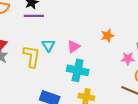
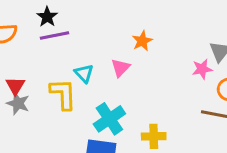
orange star: (107, 36) -> (142, 41), moved
cyan cross: (78, 70) -> (109, 119), moved, turned -35

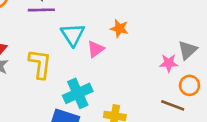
orange star: (142, 41) -> (119, 28), turned 30
cyan triangle: (84, 73) -> (73, 35), moved, size x1.4

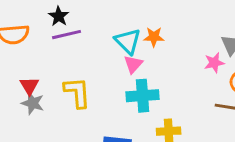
cyan triangle: (73, 35) -> (128, 41), moved
cyan cross: (78, 93) -> (143, 96), moved, turned 32

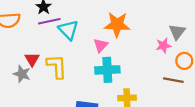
orange star: (154, 37) -> (117, 24), size x1.6
cyan triangle: (128, 41) -> (68, 30), moved
red triangle: (29, 86) -> (32, 59), moved

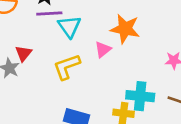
yellow L-shape: (57, 66) -> (67, 67), moved, turned -115
cyan cross: (107, 70) -> (140, 96), moved

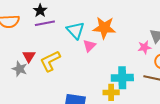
cyan triangle: (69, 26) -> (75, 30), moved
yellow L-shape: (67, 67) -> (50, 61), moved

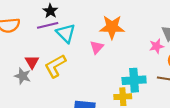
black star: (40, 11) -> (50, 11), moved
cyan triangle: (75, 30) -> (66, 33), moved

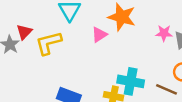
pink star: (157, 46) -> (164, 33), moved

